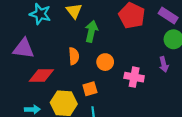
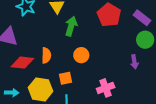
orange semicircle: (74, 56) -> (46, 55), moved
pink cross: (134, 77) -> (106, 88), moved, turned -36

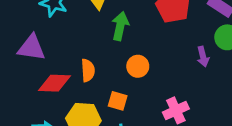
purple arrow: (134, 62) -> (203, 57), moved
orange square: (65, 78) -> (118, 101), turned 32

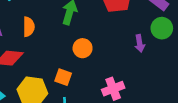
orange semicircle: (88, 70) -> (29, 27), moved

